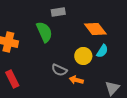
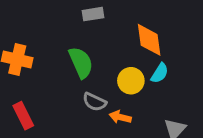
orange diamond: (95, 29) -> (149, 40), turned 30
green semicircle: (44, 32) -> (81, 63), moved

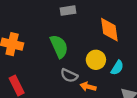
cyan semicircle: (160, 73) -> (117, 68), moved

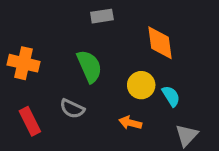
cyan semicircle: (117, 68) -> (171, 96), turned -64
gray semicircle: (69, 75) -> (72, 109), moved

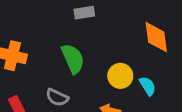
orange diamond: (160, 43) -> (156, 37), moved

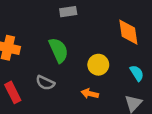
cyan semicircle: (148, 86) -> (137, 73), moved

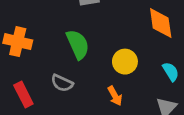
orange arrow: (90, 94) -> (115, 96), turned -133

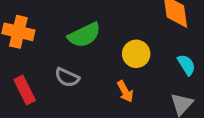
green semicircle: (78, 44) -> (84, 35), turned 88

